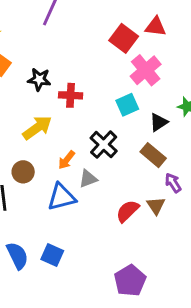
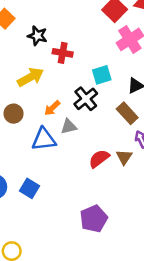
cyan square: (127, 105) -> (102, 75), moved

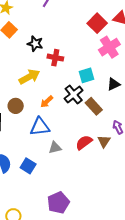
brown rectangle: (127, 113) -> (94, 106), moved
gray triangle: (69, 127) -> (55, 148), moved
purple pentagon: (94, 219) -> (58, 203), moved

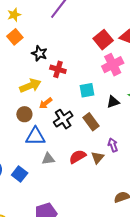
black cross: (74, 94) -> (63, 119), moved
orange arrow: (47, 102) -> (46, 103), moved
brown circle: (16, 106) -> (24, 114), moved

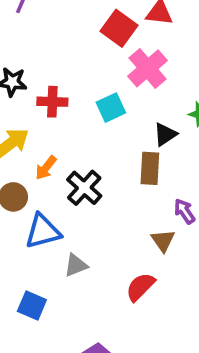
cyan square: (87, 90) -> (111, 108), moved
brown rectangle: (91, 122) -> (150, 168), moved, turned 54
red semicircle: (78, 157) -> (140, 287), moved

